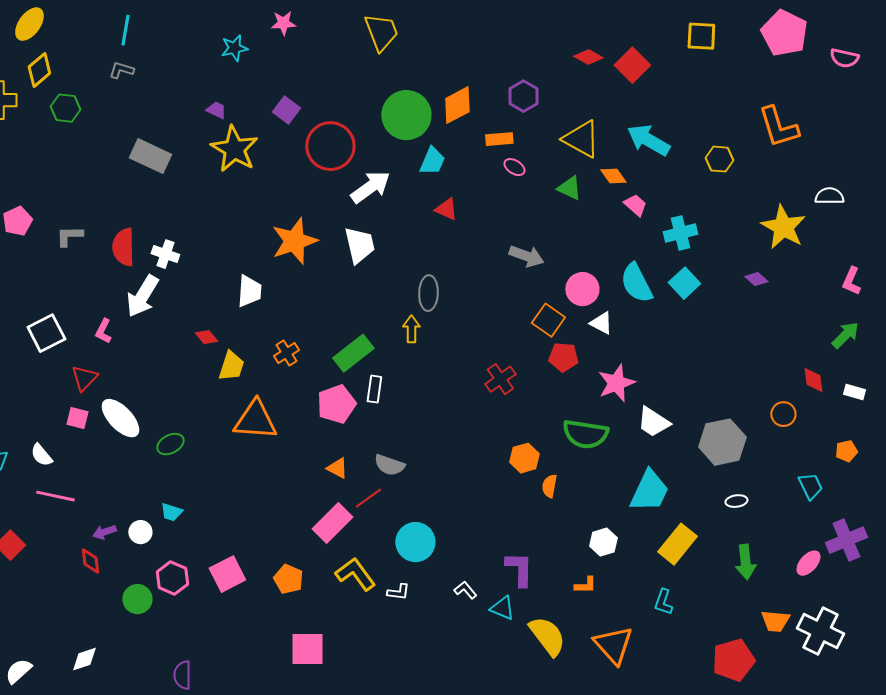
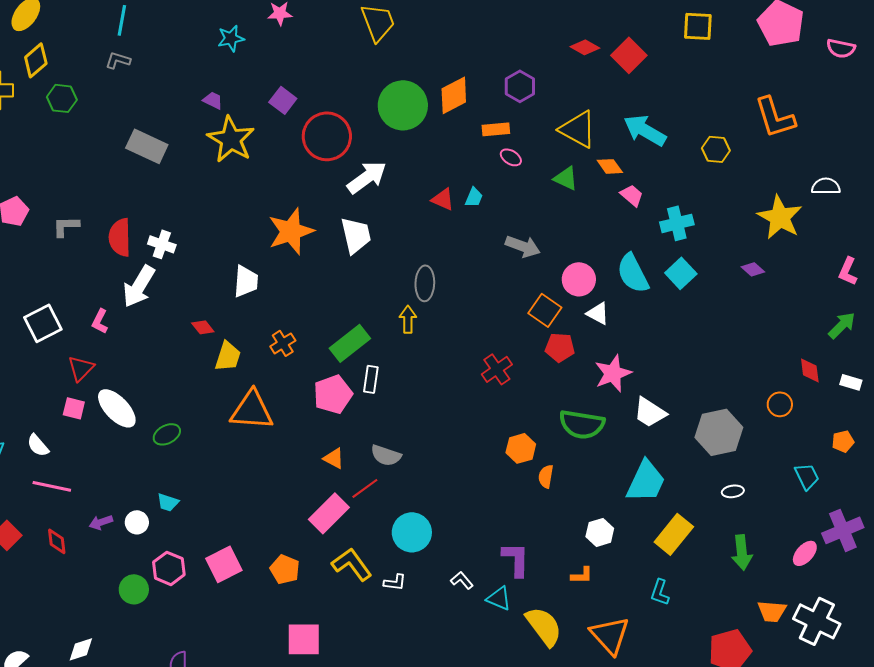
cyan trapezoid: (432, 161) -> (474, 197), moved, size x0.7
red diamond: (90, 561) -> (57, 541), moved

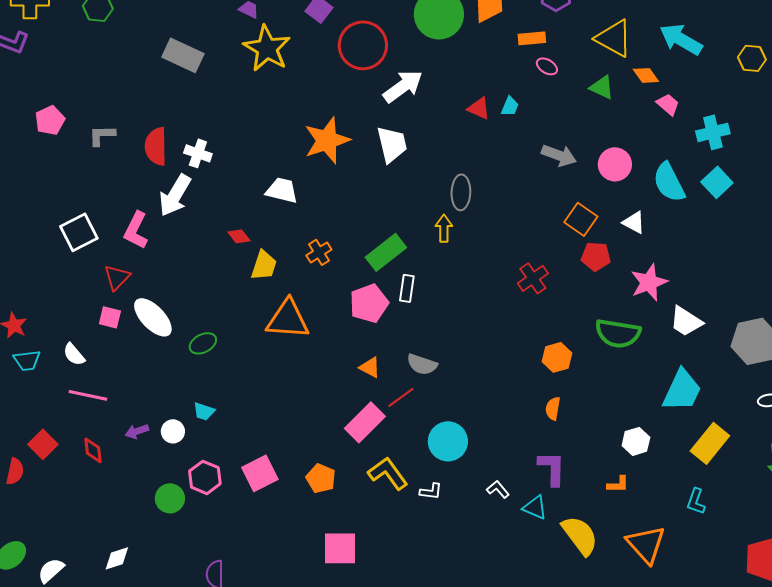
pink circle: (579, 279) -> (615, 164), moved
white trapezoid: (246, 281) -> (282, 190), turned -80
pink L-shape: (100, 321) -> (136, 230), size x1.5
orange semicircle: (546, 476) -> (553, 408), moved

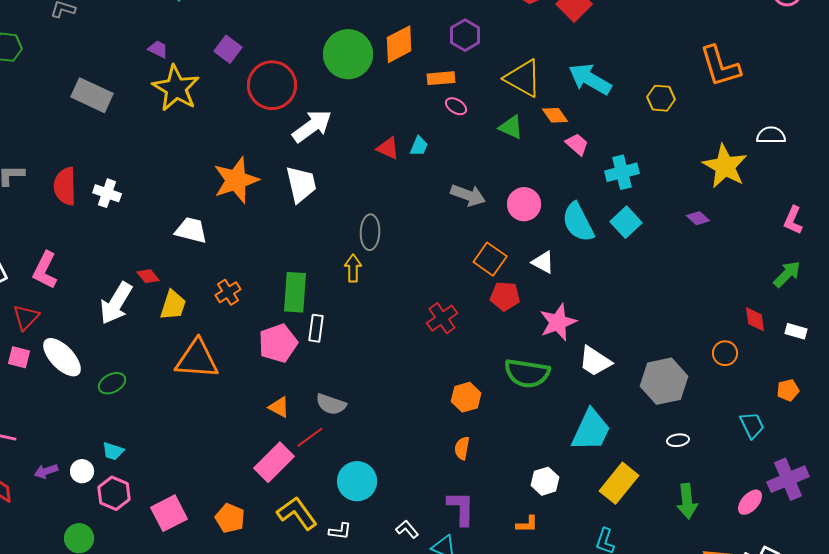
white arrow: (175, 195) -> (116, 303), moved
green rectangle: (386, 252) -> (295, 292), turned -48
pink hexagon: (205, 477) -> (114, 493), moved

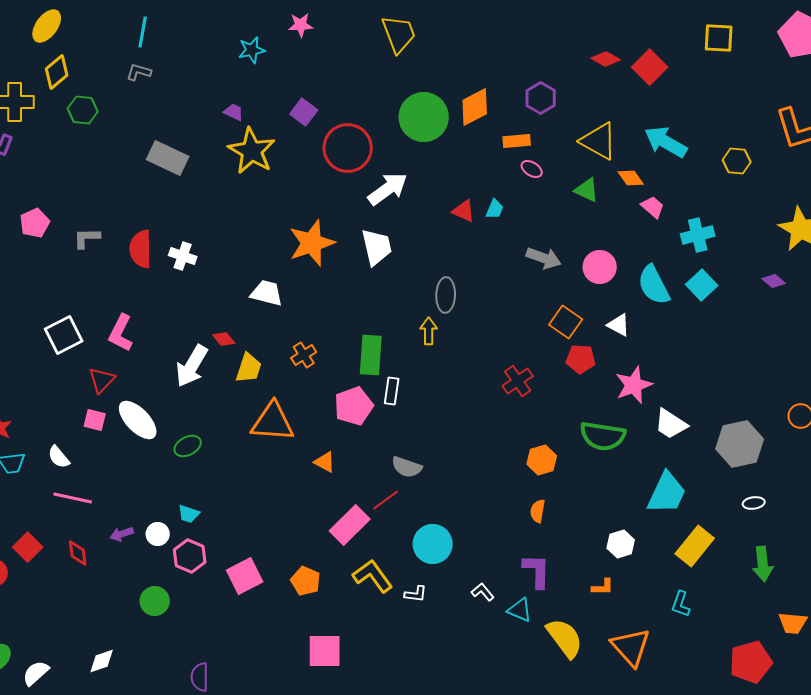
orange triangle: (279, 407) -> (325, 462), moved

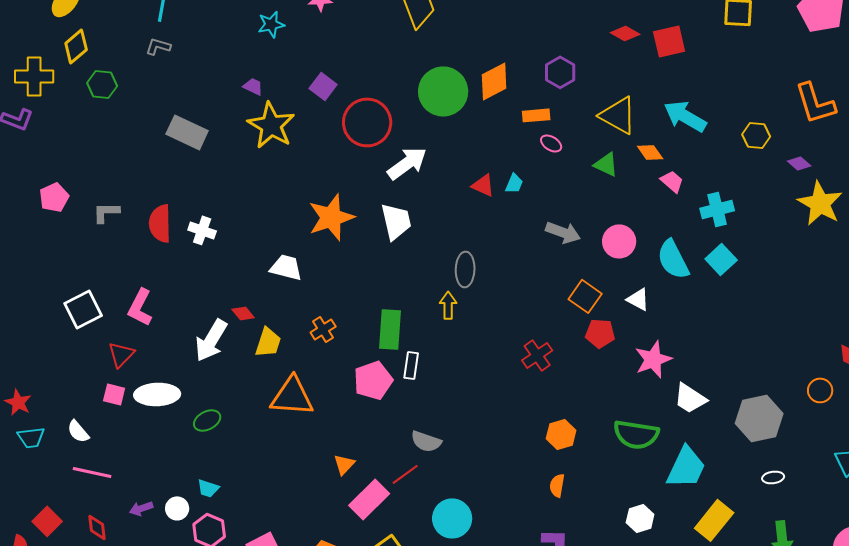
red square: (650, 67) -> (669, 41), turned 32
purple diamond: (774, 281) -> (799, 163), moved
white ellipse: (138, 420) -> (157, 394), turned -48
green semicircle: (603, 436) -> (636, 434), moved
orange triangle: (325, 462) -> (344, 464), moved, turned 45

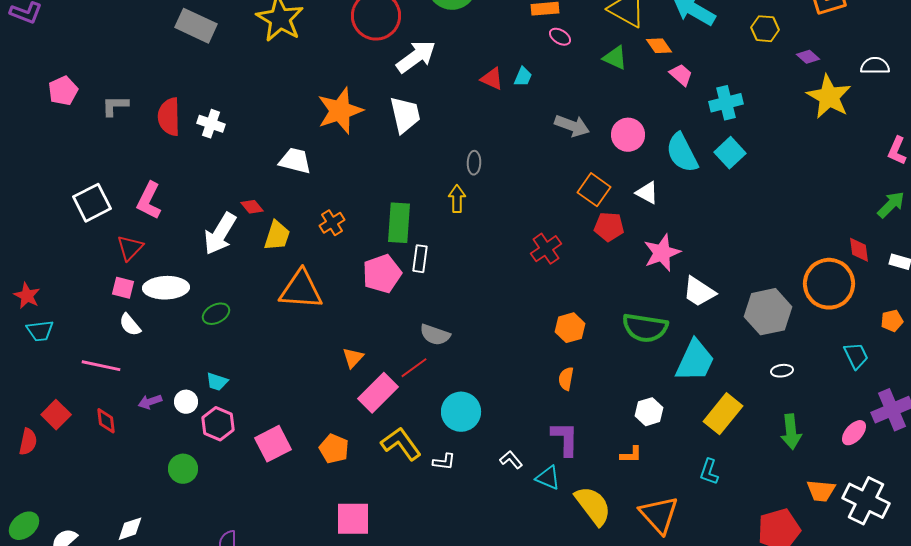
gray ellipse: (465, 269) -> (474, 163), size x0.7
orange circle: (820, 390) -> (829, 284), size x2.0
white semicircle: (78, 431) -> (130, 325), moved

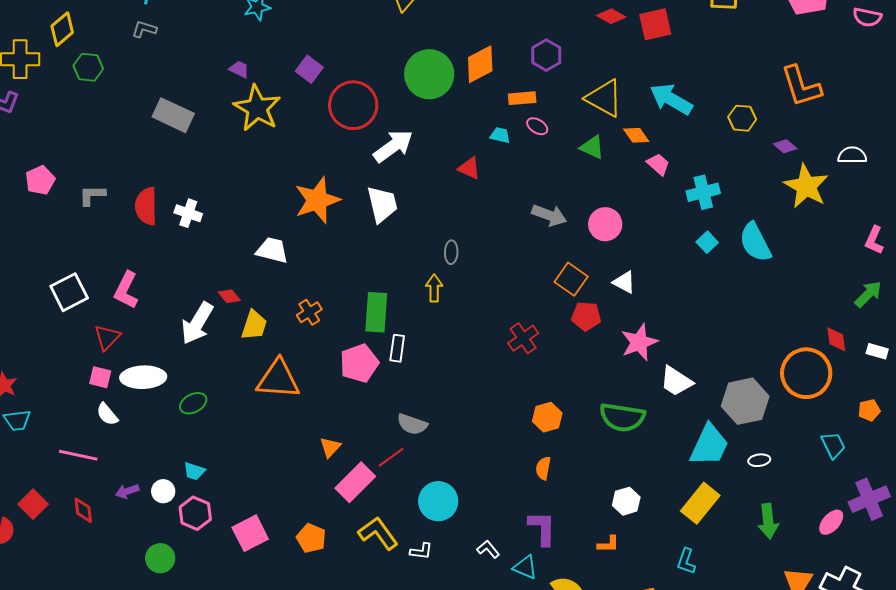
cyan trapezoid: (523, 77) -> (500, 135), moved, turned -100
cyan semicircle: (682, 153) -> (755, 242), moved
cyan square: (730, 153) -> (707, 242), size x0.7
cyan trapezoid: (695, 361) -> (709, 445), moved

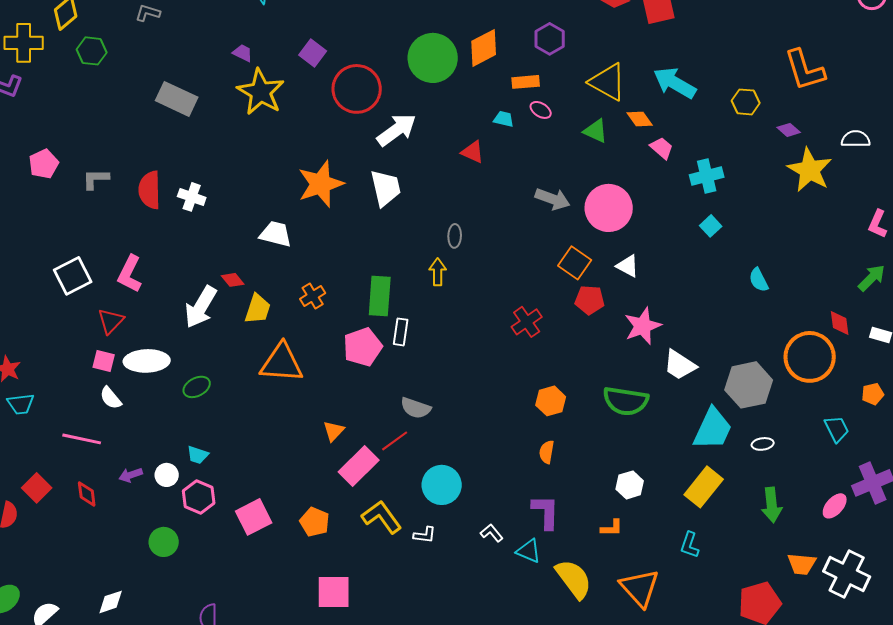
pink circle: (605, 224) -> (609, 208), size x1.4
cyan semicircle: (755, 242) -> (759, 280), moved, size x0.6

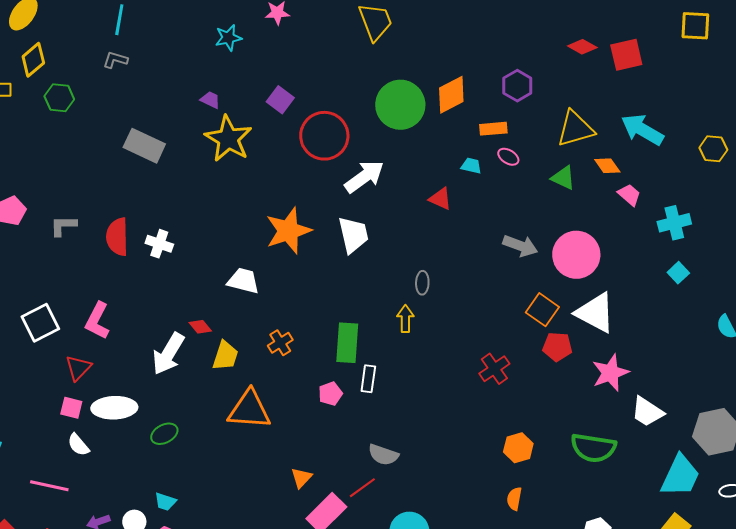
yellow triangle: (608, 82) -> (575, 129), turned -45
white triangle: (628, 266) -> (595, 313), size x1.8
pink pentagon: (363, 347) -> (330, 394), size x0.6

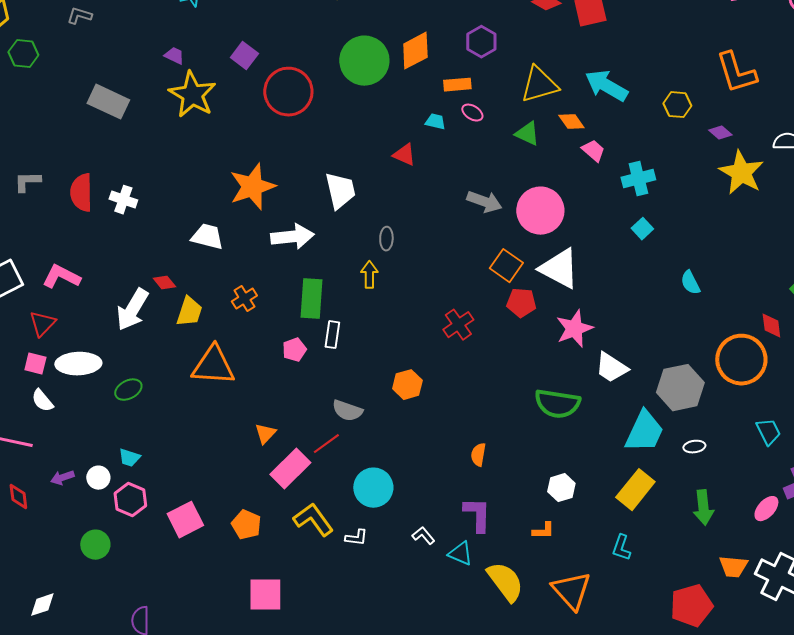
white arrow: (364, 177) -> (292, 237), moved, turned 30
white trapezoid: (353, 235) -> (340, 191), moved
pink L-shape: (97, 321) -> (61, 277), turned 90
orange hexagon: (518, 448) -> (407, 385), moved

